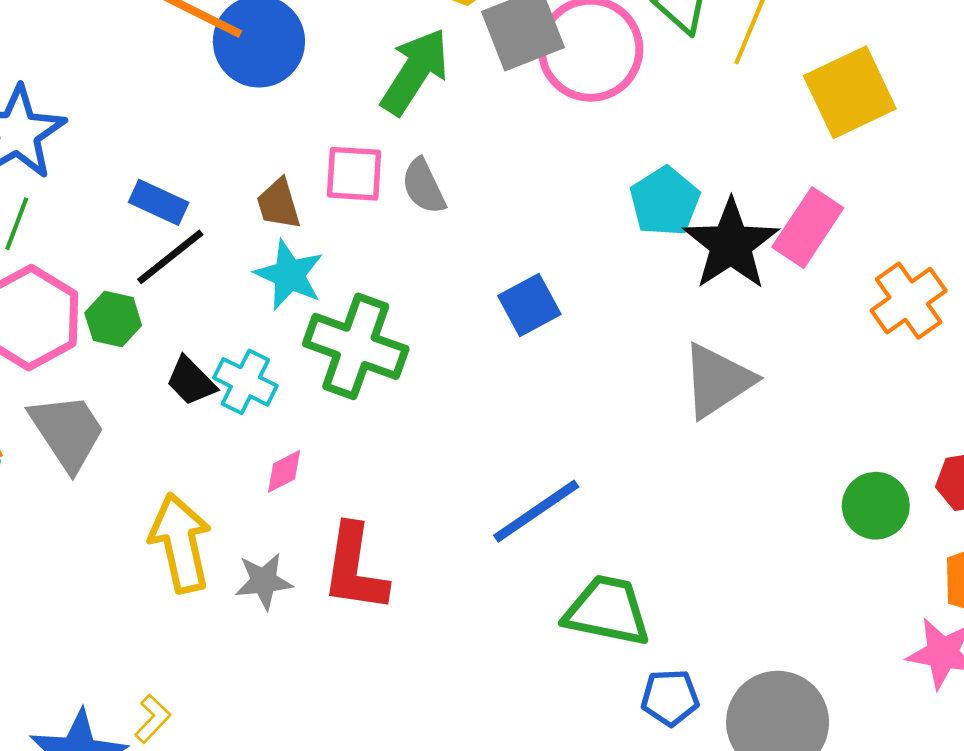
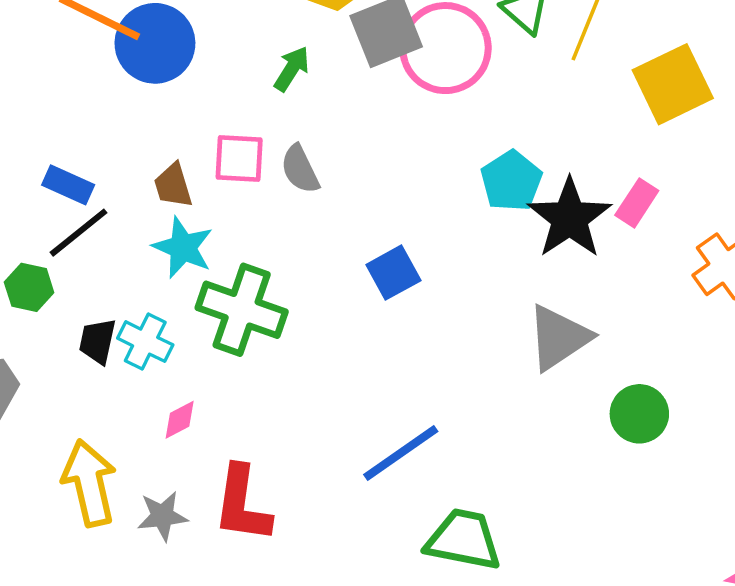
green arrow: (415, 72) -> (292, 69), size x0.6
pink rectangle: (808, 228) -> (637, 203), size x0.7
black trapezoid: (191, 381) -> (97, 341), turned 57
green circle: (876, 506) -> (639, 414), moved

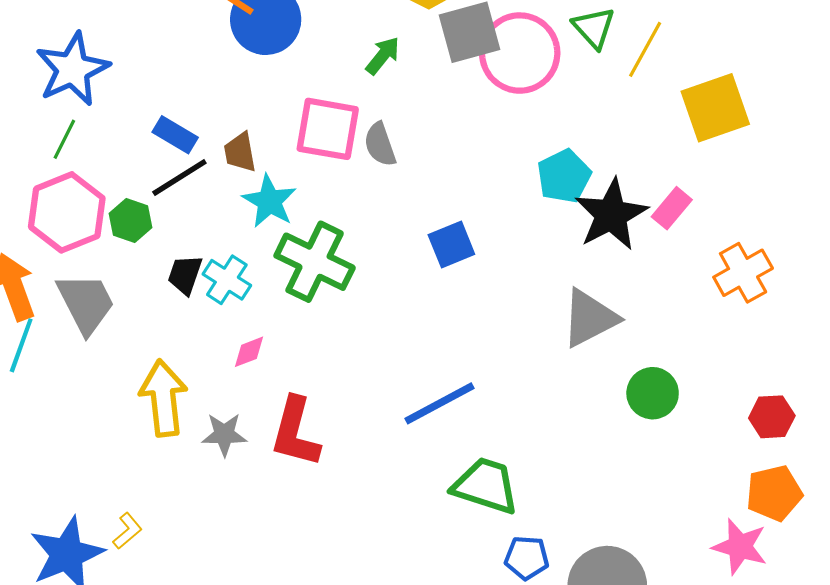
pink square: (239, 159) -> (328, 129), size x1.4
brown trapezoid: (173, 185) -> (240, 152), moved

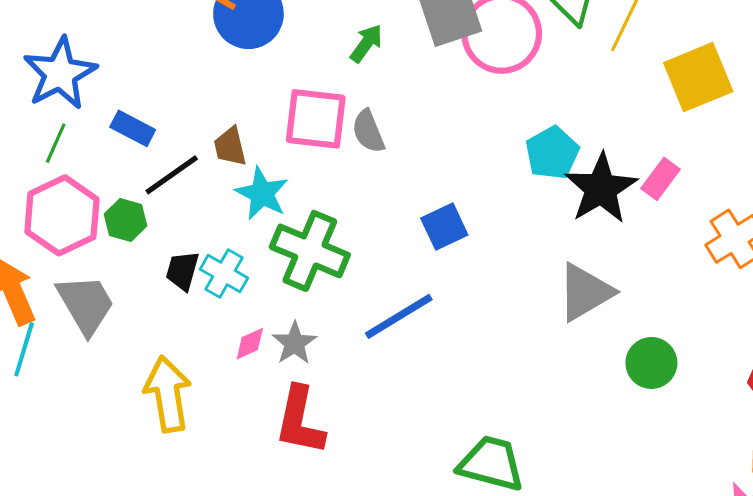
blue rectangle: (175, 135) -> (133, 128), moved
blue line: (439, 403) -> (399, 316), moved
gray star: (224, 434) -> (294, 343), moved, turned -30

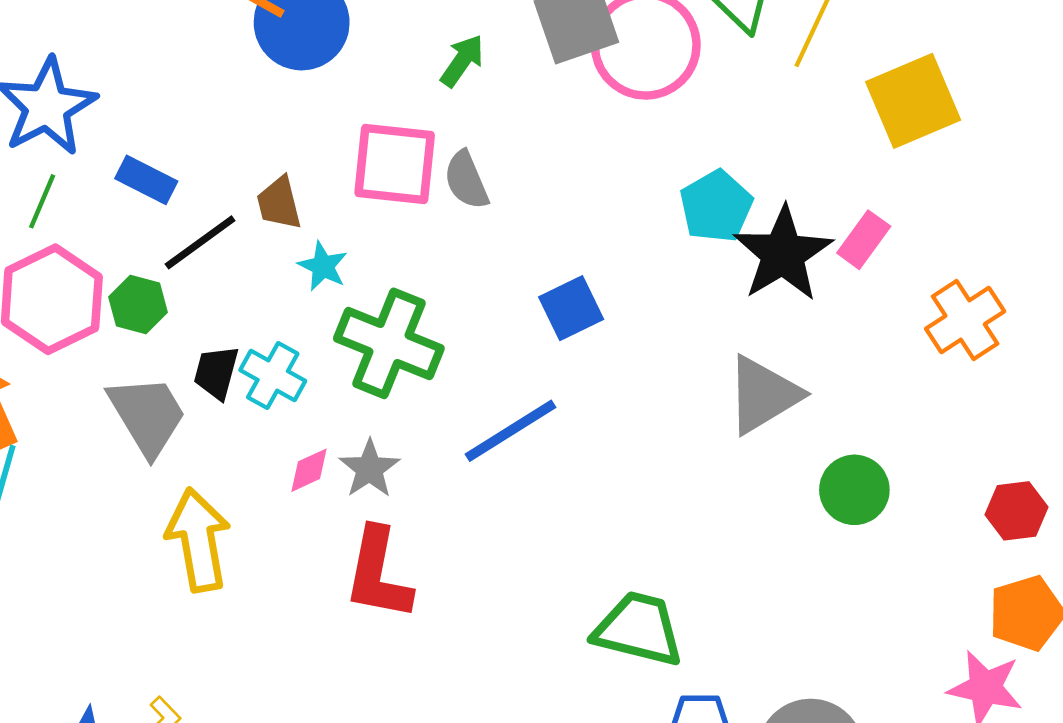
cyan star: (262, 194) -> (323, 266), size x0.7
gray trapezoid: (86, 304) -> (147, 415), moved

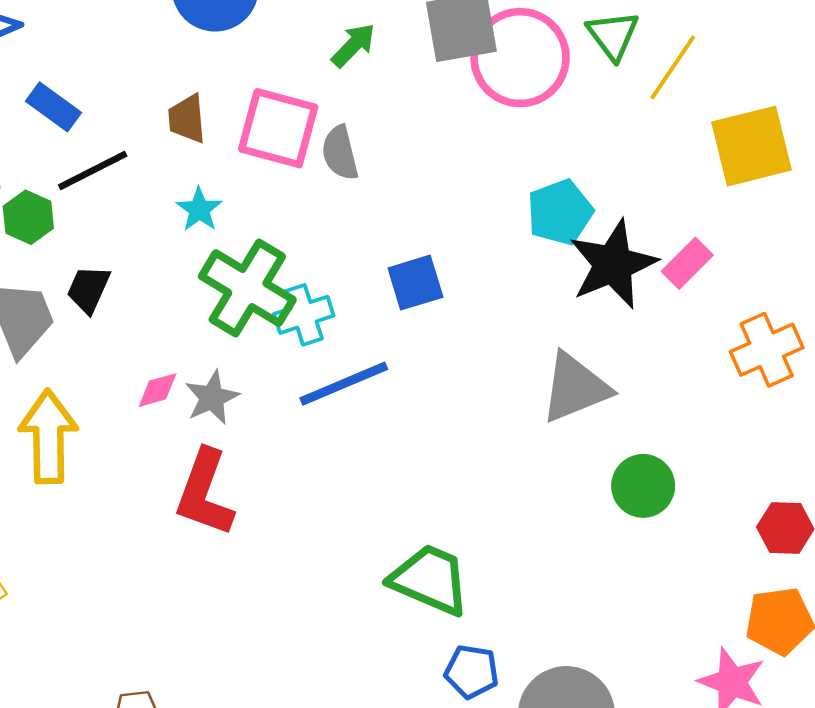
brown trapezoid: (279, 203) -> (187, 119), moved
cyan cross: (273, 375) -> (304, 315), moved, turned 34

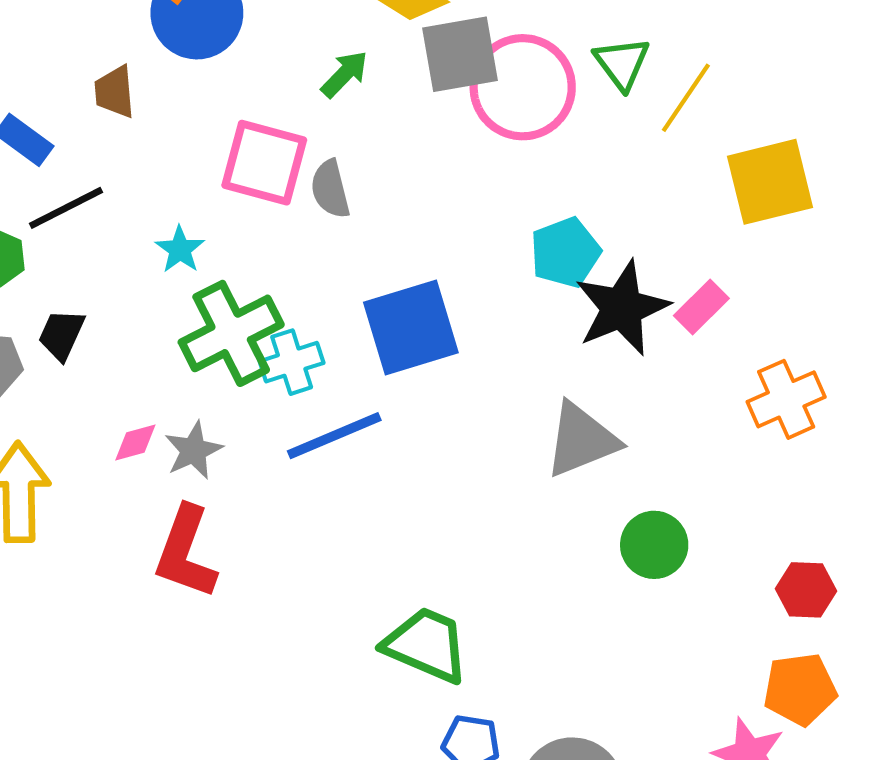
brown trapezoid: (187, 119) -> (115, 92), moved
blue square: (415, 283) -> (411, 328), size x1.6
green cross: (247, 288) -> (231, 333), turned 32

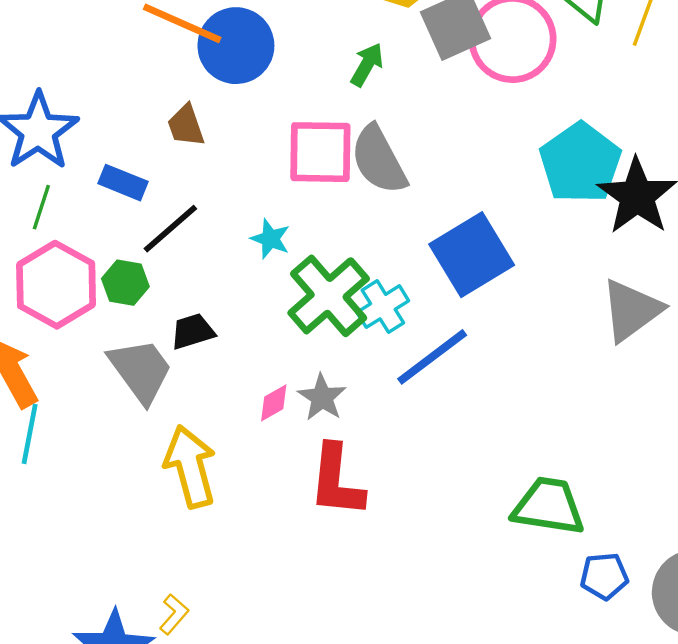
gray semicircle: (330, 189) -> (379, 160), size x1.5
cyan pentagon: (565, 252) -> (580, 163), size x1.4
black trapezoid: (61, 335) -> (193, 331), turned 63

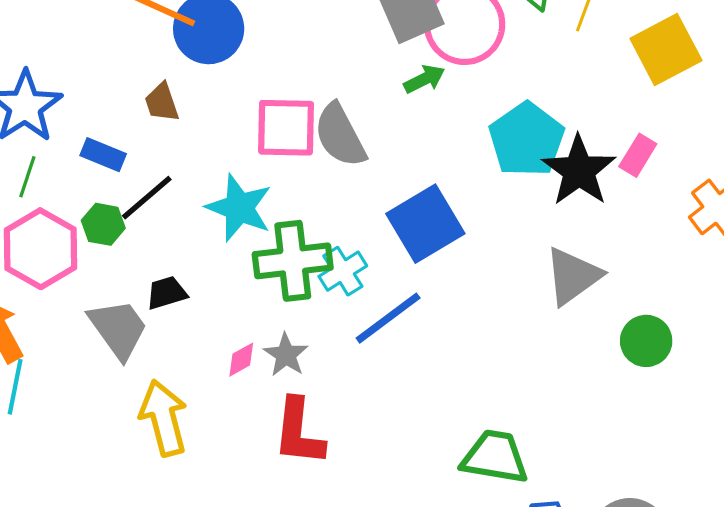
green arrow: (367, 65) -> (424, 79), moved, turned 33
cyan star: (270, 239) -> (239, 208), size x1.8
green hexagon: (125, 283) -> (103, 224), moved
green cross: (329, 296) -> (293, 261), turned 34

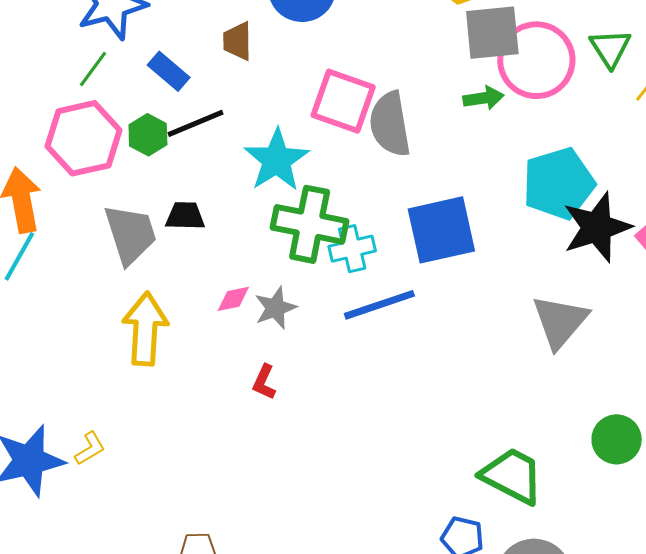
gray triangle: (573, 276) -> (560, 322), turned -32
green circle: (646, 341) -> (617, 439), moved
red L-shape: (299, 432) -> (264, 382), size x0.5
green trapezoid: (495, 457) -> (512, 476), moved

